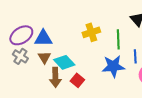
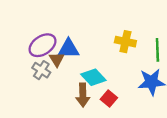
yellow cross: (91, 32) -> (125, 42), turned 30
brown triangle: (44, 57) -> (57, 59), moved

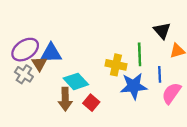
yellow cross: (125, 42) -> (116, 65), moved

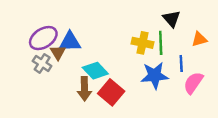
black triangle: (162, 31) -> (172, 19), moved
yellow cross: (116, 65) -> (143, 43), moved
red square: (91, 103) -> (111, 92), size x1.5

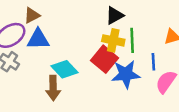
black triangle: (172, 19) -> (115, 15), moved, turned 42
brown triangle: (58, 53) -> (32, 15), moved, turned 35
red square: (111, 92) -> (105, 59), moved

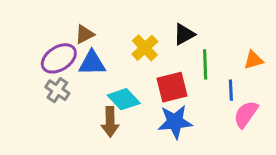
yellow cross: (113, 40) -> (145, 48), moved, turned 35
red square: (105, 59) -> (172, 87), turned 36
blue star: (126, 74) -> (175, 122), moved

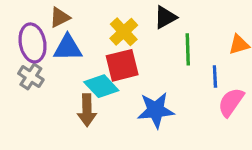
purple ellipse: (59, 58) -> (33, 43), turned -68
red square: (172, 87) -> (122, 65), moved

